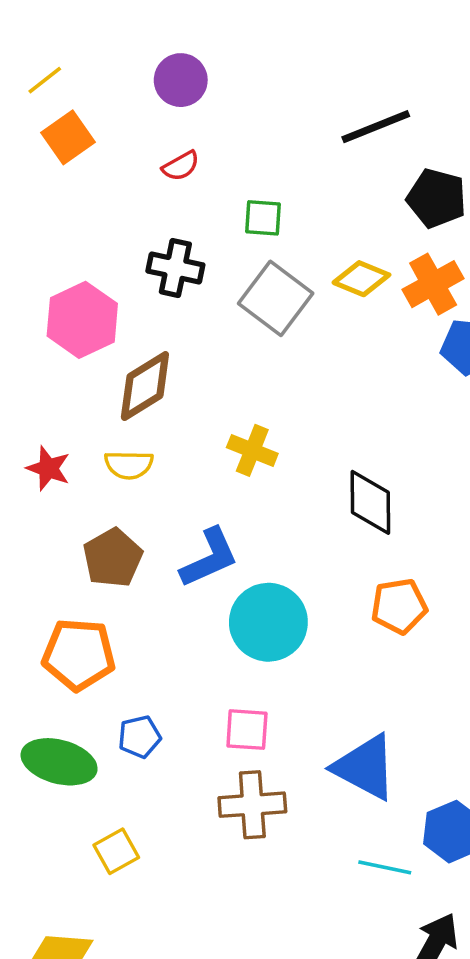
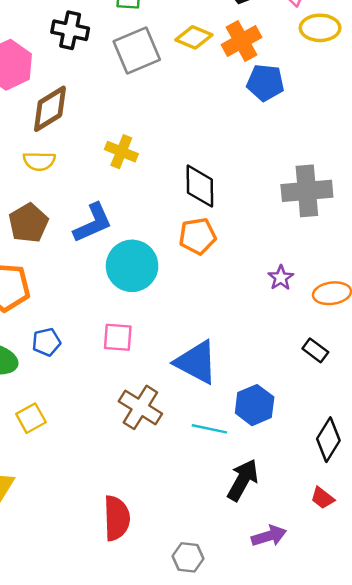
gray square: (276, 298) -> (137, 50), turned 30
orange pentagon: (399, 606) -> (197, 236), moved
brown cross: (252, 805) -> (140, 407), moved, turned 36

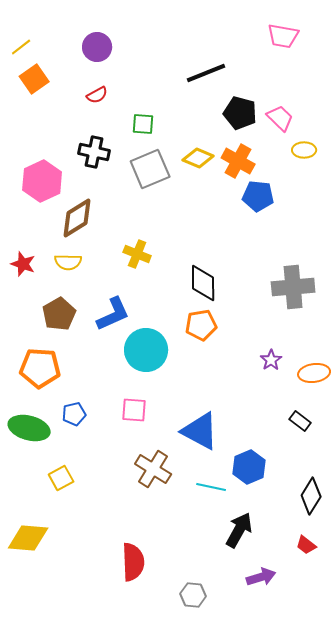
yellow ellipse: (320, 28) -> (304, 150), size x0.7
orange cross: (242, 41) -> (238, 161), turned -32

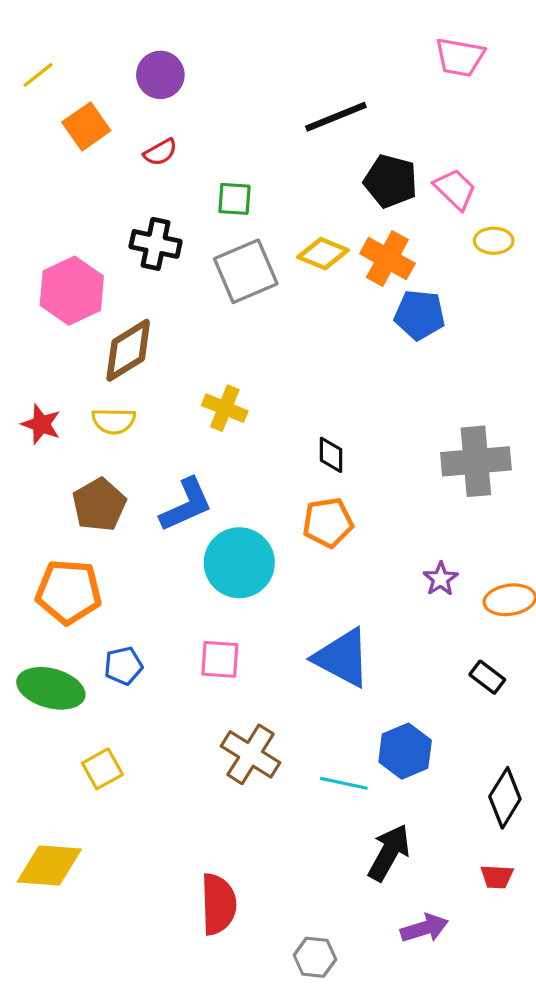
orange square: (34, 79) -> (86, 126), moved
black diamond: (203, 283) -> (331, 455), size x0.6
blue triangle: (200, 431) -> (342, 658), moved
red trapezoid: (306, 545) -> (497, 877), turned -35

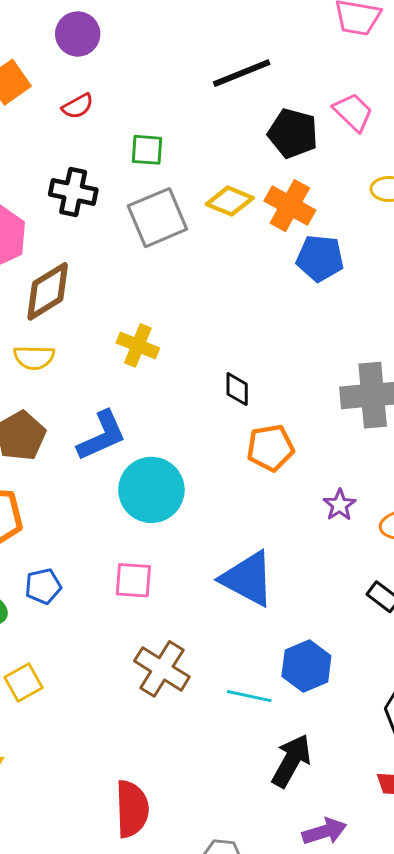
pink trapezoid: (455, 189) -> (353, 112), moved
orange pentagon: (328, 522) -> (270, 448), moved

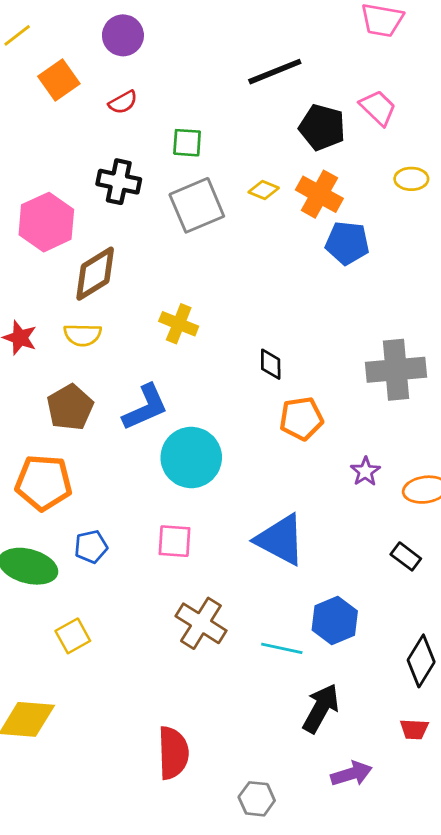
yellow diamond: (230, 201) -> (264, 190), size x0.7

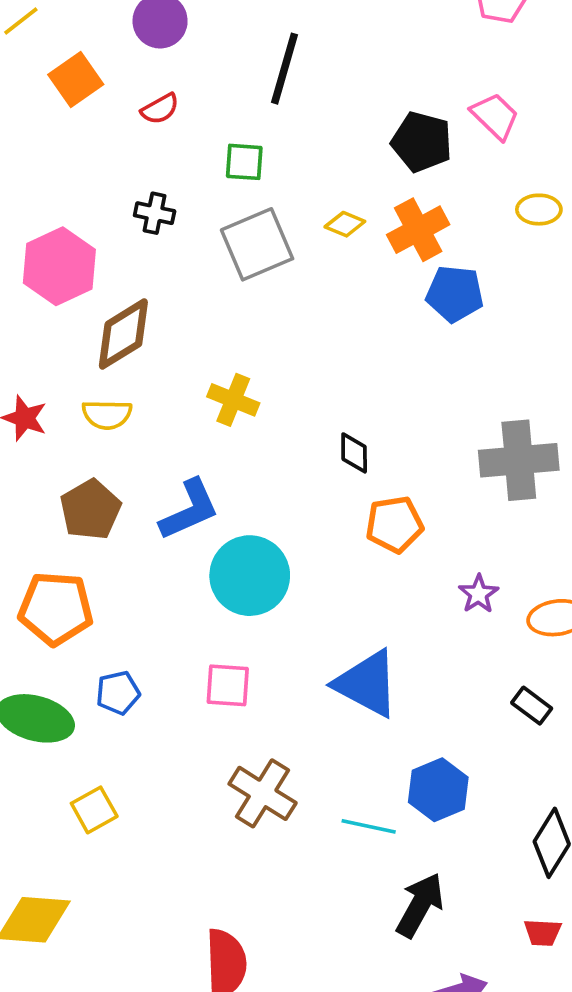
black line: (275, 72) -> (284, 69), moved, turned -52
black cross: (119, 182) -> (155, 213), size x0.7
orange cross: (319, 194) -> (418, 230), turned 33

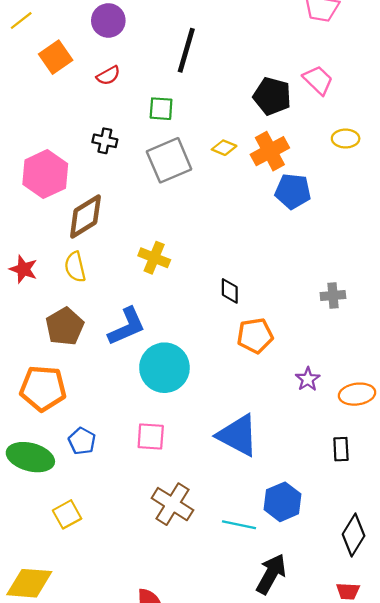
yellow semicircle: (107, 415) -> (75, 267), turned 76
gray cross: (519, 460) -> (333, 296), size x0.5
blue pentagon: (118, 693) -> (82, 441), turned -30
black rectangle: (532, 706) -> (341, 449), turned 50

